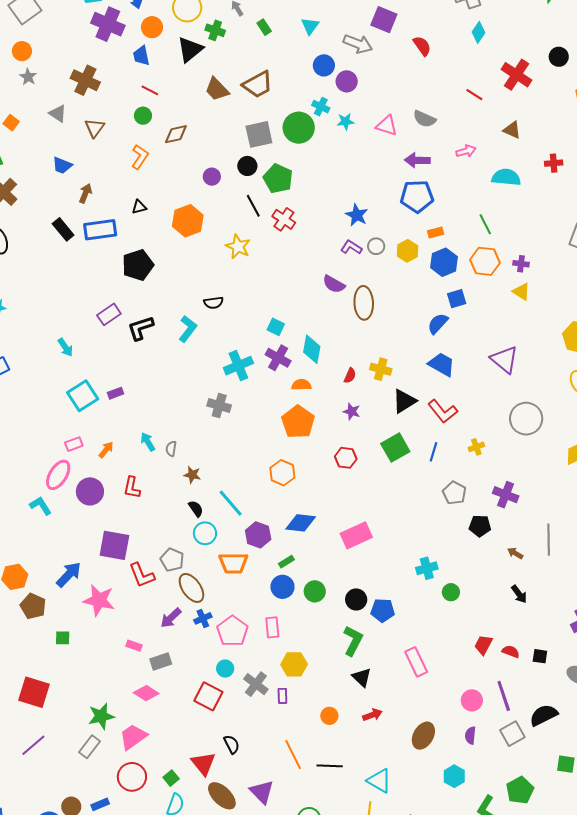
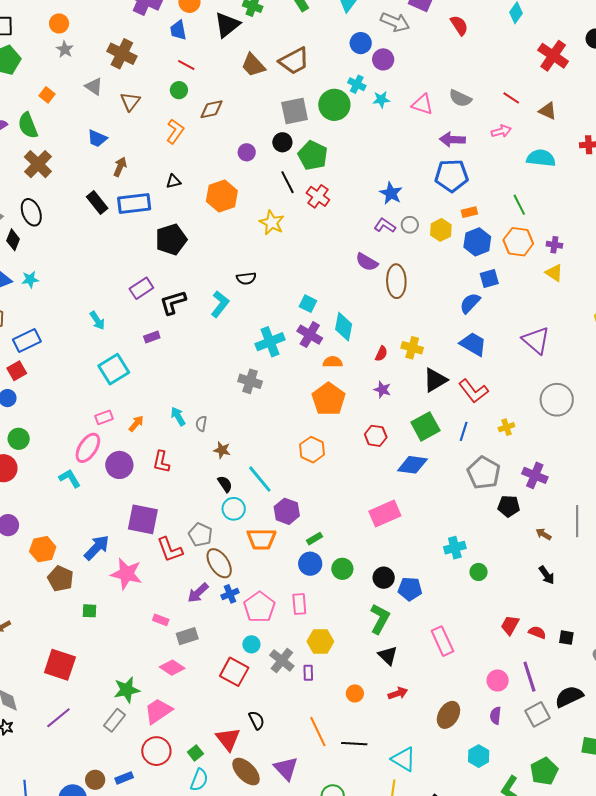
red line: (474, 95) -> (511, 98), moved
purple rectangle: (116, 393) -> (152, 337), moved
gray pentagon: (454, 493) -> (484, 473), size x1.4
blue diamond: (301, 523) -> (412, 465), moved

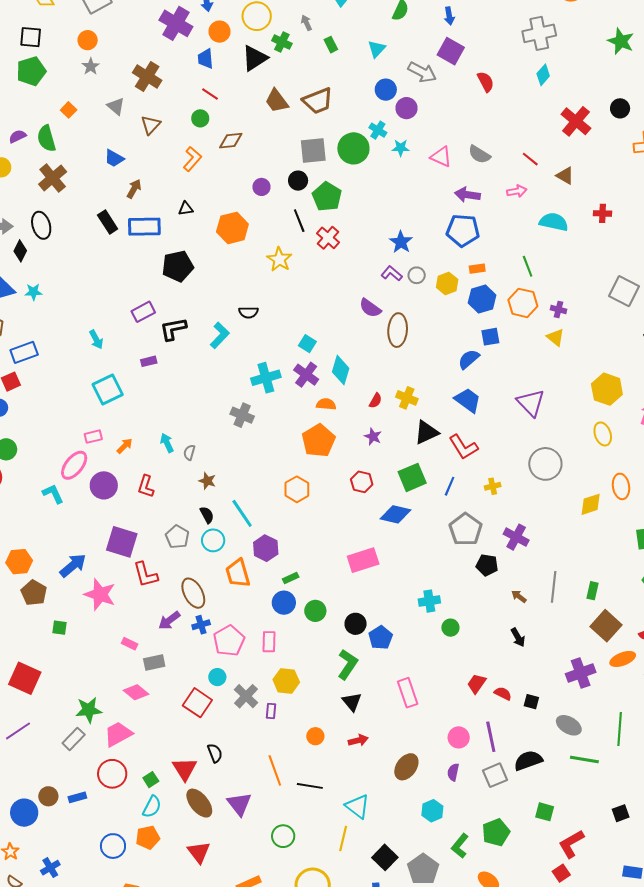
gray pentagon: (200, 535) -> (177, 537), moved
orange trapezoid: (262, 539) -> (238, 573), turned 68
blue pentagon: (410, 589) -> (381, 638), turned 30

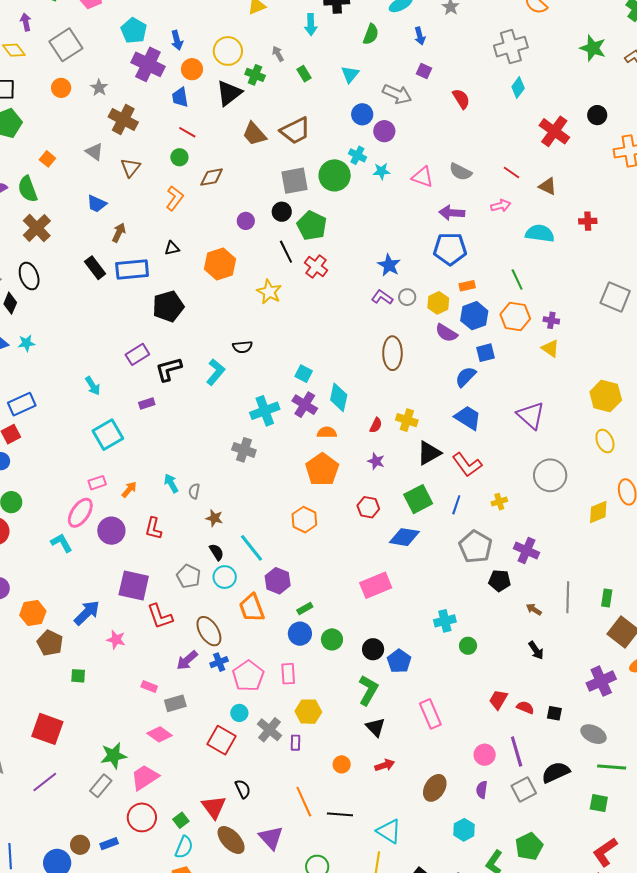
purple square: (451, 51) -> (424, 71), size x0.6
gray star: (91, 66) -> (99, 88), moved
purple semicircle: (370, 308) -> (446, 333), moved
pink star: (100, 594) -> (116, 640), size x0.6
green square: (545, 812) -> (599, 803), moved

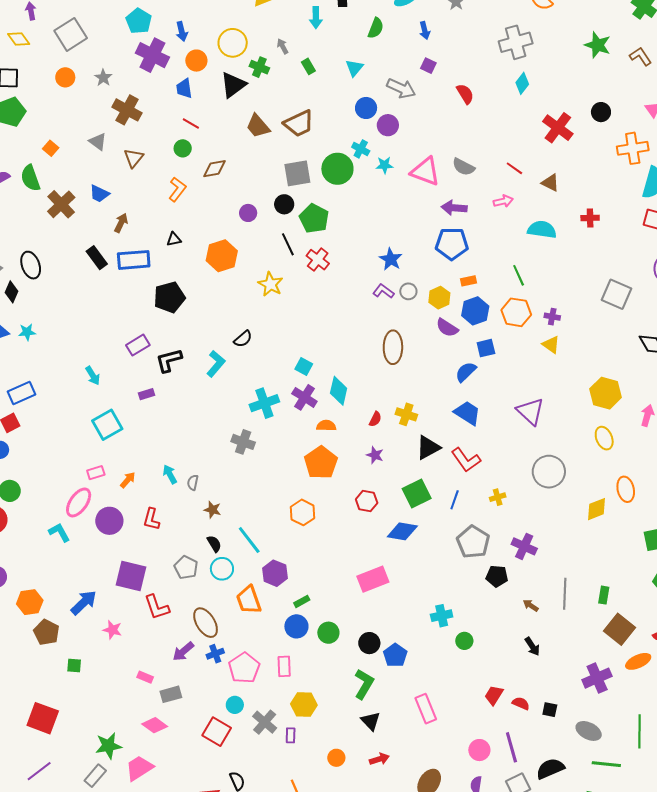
pink triangle: (423, 177) -> (425, 172), size x1.4
brown cross: (37, 228) -> (61, 204), moved
black semicircle: (242, 347) -> (243, 339), turned -36

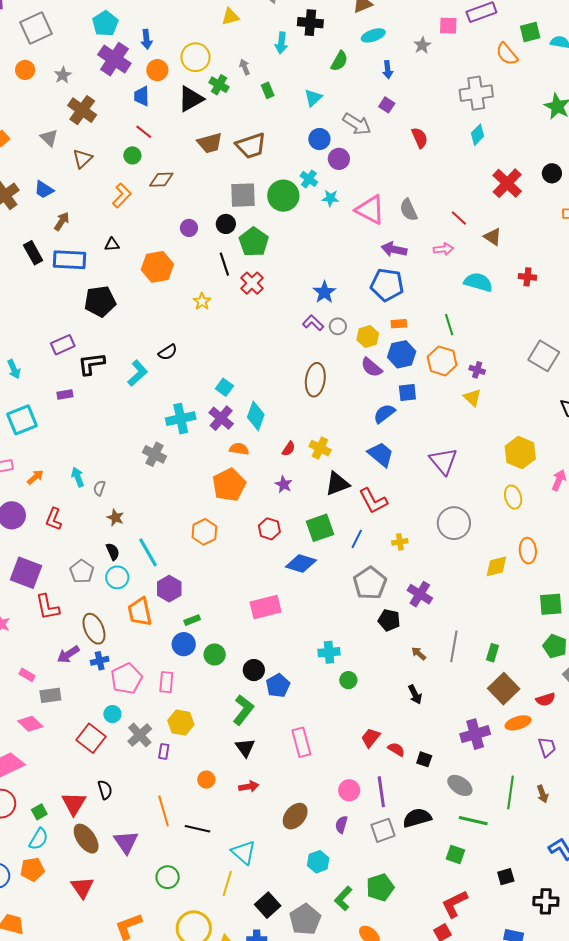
brown trapezoid: (258, 126) -> (210, 143), turned -72
gray semicircle: (464, 167) -> (409, 210), turned 30
yellow star: (270, 284) -> (202, 301), size x0.7

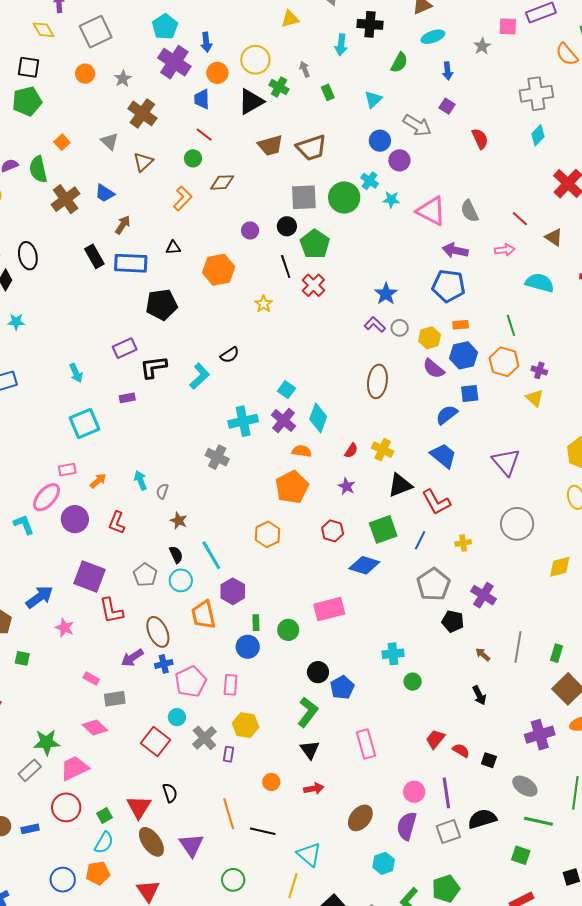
green rectangle: (192, 620) -> (256, 623), turned -70
green circle: (215, 654) -> (288, 630), moved
purple semicircle: (341, 825) -> (407, 826), size x1.6

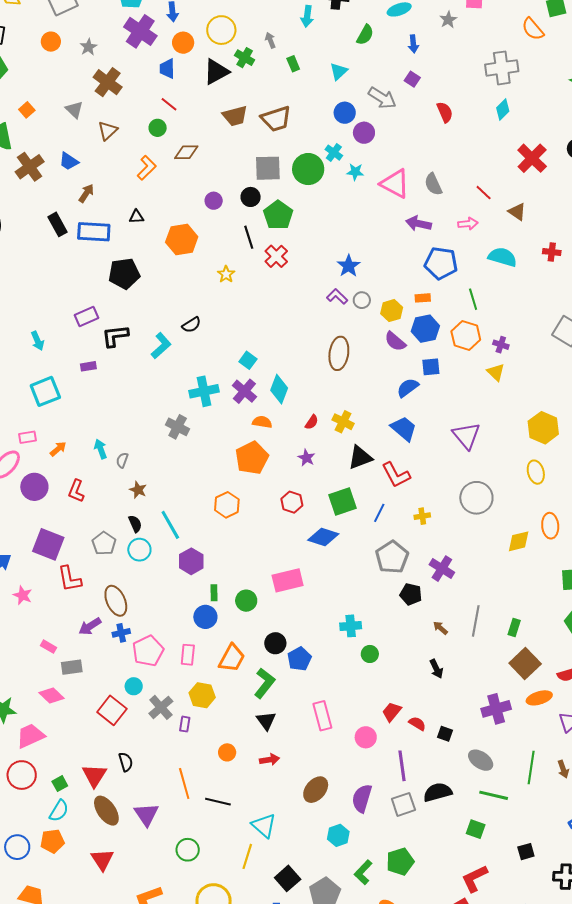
blue pentagon: (449, 286) -> (441, 263), moved
orange trapezoid: (204, 615) -> (232, 658), moved, turned -140
pink circle: (414, 792) -> (366, 737), moved

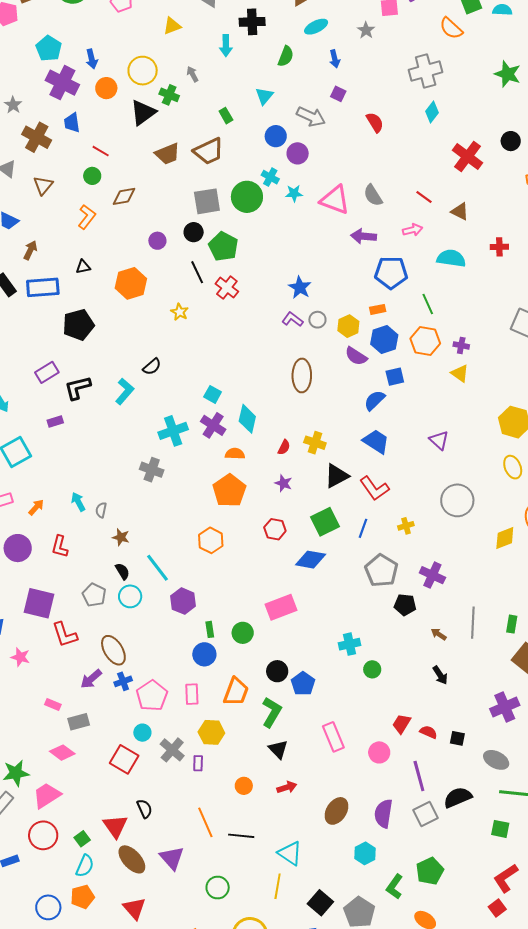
green rectangle: (293, 64) -> (226, 116), moved
blue trapezoid: (167, 69) -> (72, 123), moved
purple triangle: (466, 436) -> (439, 440), size x0.7

